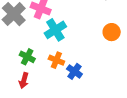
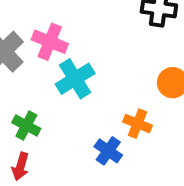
orange cross: (56, 60) -> (137, 124), moved

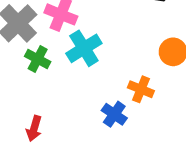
green cross: (26, 126) -> (38, 59), moved

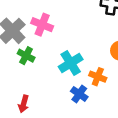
cyan cross: (84, 48) -> (71, 63), moved

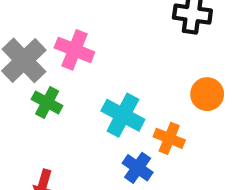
cyan cross: (71, 63) -> (123, 115), turned -30

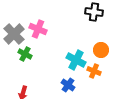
cyan cross: (123, 115) -> (76, 60), moved
orange cross: (169, 138) -> (94, 71), moved

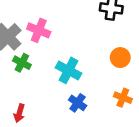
cyan cross: (76, 60) -> (68, 70), moved
orange cross: (94, 71) -> (123, 98), moved

